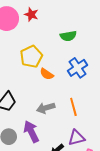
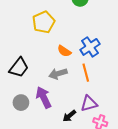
blue cross: (77, 68) -> (90, 47), moved
orange semicircle: (47, 74) -> (64, 51), moved

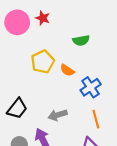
orange semicircle: (64, 51) -> (67, 70), moved
orange line: (86, 73) -> (96, 119), moved

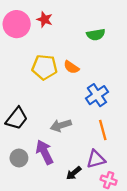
green semicircle: (81, 40) -> (96, 35), moved
yellow pentagon: (43, 62) -> (45, 67), turned 30
orange semicircle: (67, 70) -> (71, 67), moved

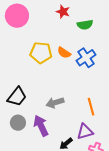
red star: (45, 19) -> (63, 12), moved
blue cross: (97, 95) -> (86, 58), moved
gray circle: (19, 158) -> (18, 123), moved

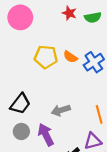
green semicircle: (85, 25) -> (93, 17), moved

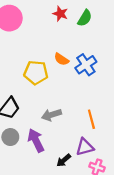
green semicircle: (93, 17) -> (85, 18), turned -49
yellow pentagon: (46, 57) -> (36, 73), moved

